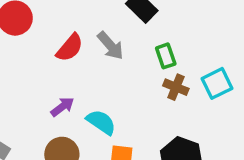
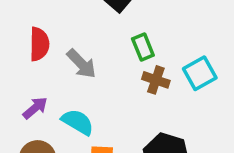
gray arrow: (111, 46) -> (81, 64), moved
red semicircle: (70, 48) -> (39, 44), turned -36

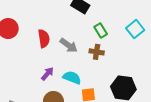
cyan square: (200, 73) -> (135, 29), moved
brown cross: (156, 80) -> (97, 52), moved

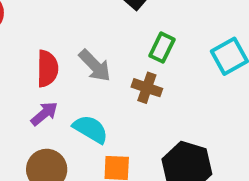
green rectangle: (101, 31) -> (162, 48), turned 48
red semicircle: (44, 38) -> (47, 69), moved

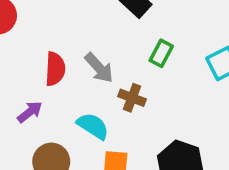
brown cross: (147, 88) -> (132, 98), moved
purple arrow: (44, 114) -> (30, 112), moved

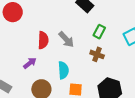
brown cross: (132, 98) -> (97, 54), moved
cyan semicircle: (93, 126) -> (63, 70), turned 54

